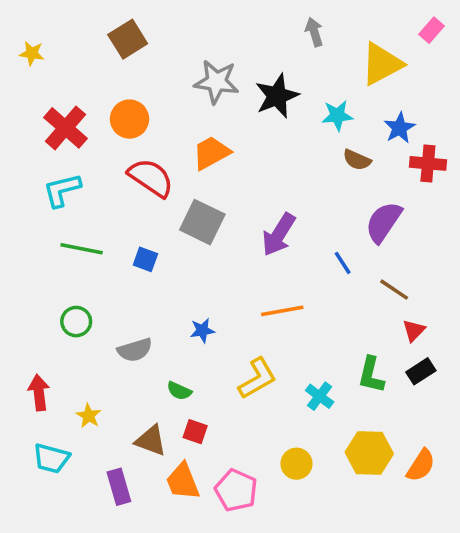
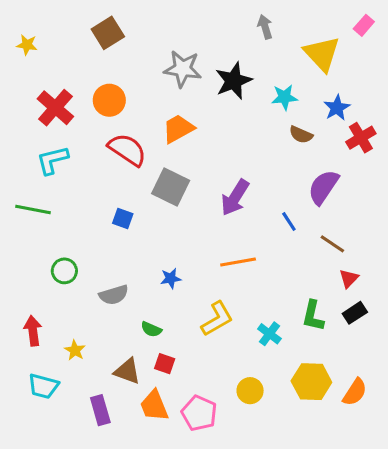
yellow triangle: (382, 64) -> (322, 54), turned -45
red cross: (428, 163) -> (361, 138), turned -36
green line: (82, 249) -> (33, 210), moved

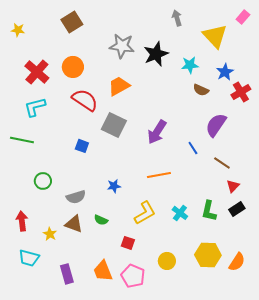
cyan cross: (269, 334) -> (180, 213), moved
red square: (165, 364) -> (128, 243), moved
brown triangle: (127, 371) -> (74, 224), moved

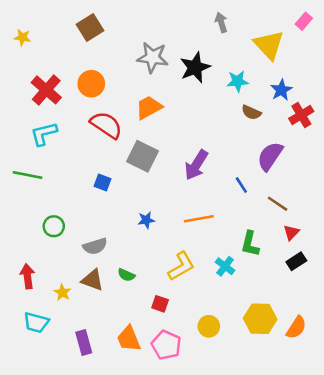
blue star: (114, 186) -> (146, 220), moved
green L-shape: (209, 211) -> (250, 244), moved

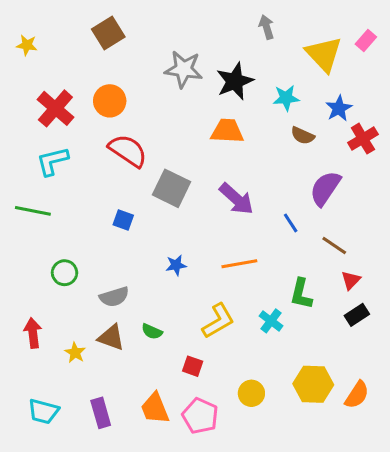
pink rectangle: (304, 21) -> (366, 41), moved
orange trapezoid: (149, 107) -> (227, 131), moved, turned 32
purple arrow: (196, 165) -> (236, 199), turned -80
cyan trapezoid: (36, 323) -> (43, 411), moved

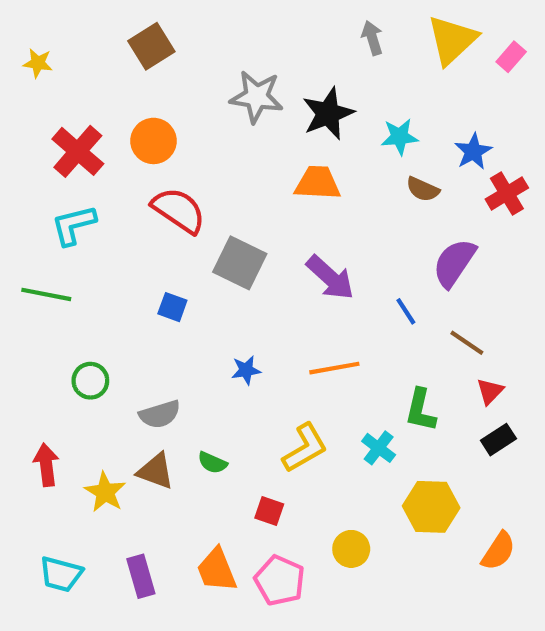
yellow triangle: (324, 54) -> (452, 40), moved, turned 30
yellow star: (75, 353) -> (105, 492), size x1.4
yellow hexagon: (313, 384) -> (431, 507), moved

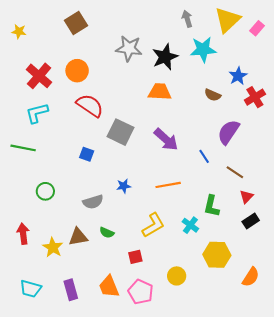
cyan star: (400, 137) -> (203, 49), moved, size x1.4
gray semicircle: (160, 414) -> (93, 202), moved
brown triangle: (156, 471) -> (78, 237), turned -30
red square: (269, 511) -> (135, 257), turned -32

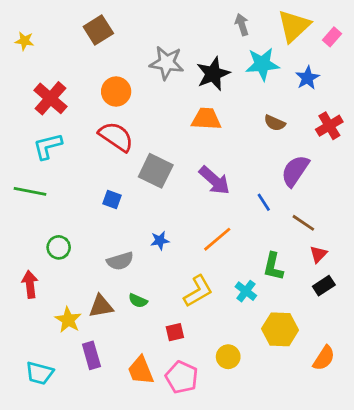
orange circle: (77, 71) -> (116, 92), moved
blue star: (238, 76) -> (307, 78), moved
orange line: (168, 185) -> (217, 239), turned -30
red arrow: (23, 234) -> (30, 284), moved
purple rectangle: (71, 290) -> (91, 355), moved

